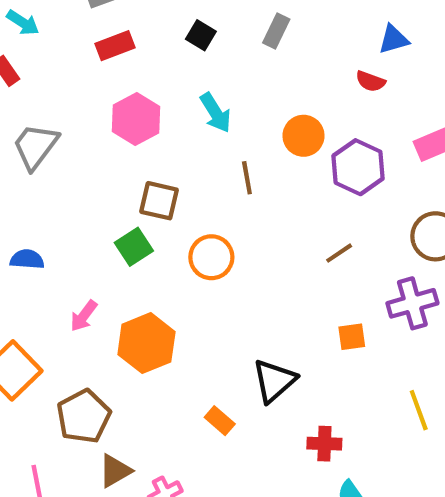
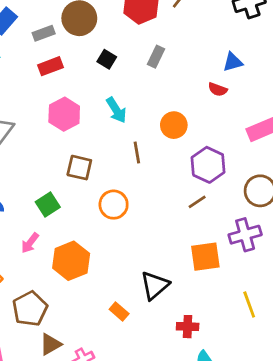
purple hexagon: (358, 167) -> (208, 165), moved
green square: (134, 247) -> (48, 205), moved
orange square: (352, 337) -> (205, 257), size x1.6

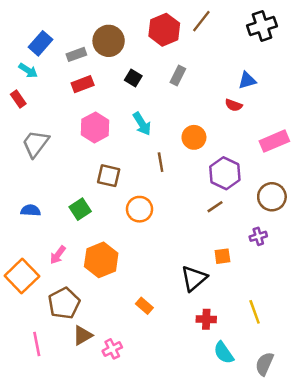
purple cross: (245, 235) -> (258, 236), size x0.6
pink arrow: (30, 243) -> (58, 255), moved
orange square: (205, 257) -> (222, 256), size x0.6
black triangle: (155, 285) -> (194, 278), moved
yellow line: (249, 305) -> (255, 312), moved

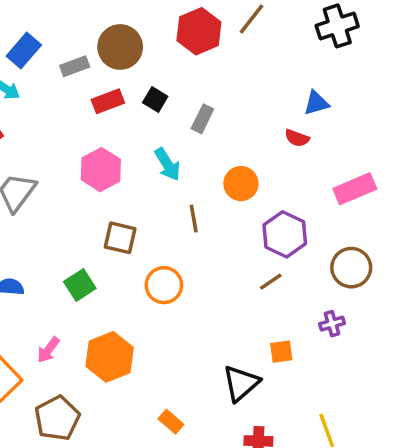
gray rectangle: (178, 75) -> (202, 119), moved
red rectangle: (83, 84) -> (108, 101), moved

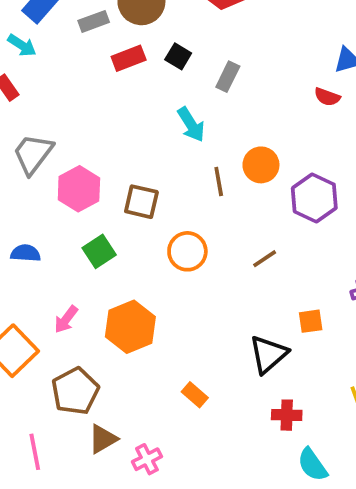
pink hexagon: (101, 170) -> (79, 189), moved
orange circle: (241, 184) -> (261, 165), moved
brown line: (271, 282) -> (265, 259), moved

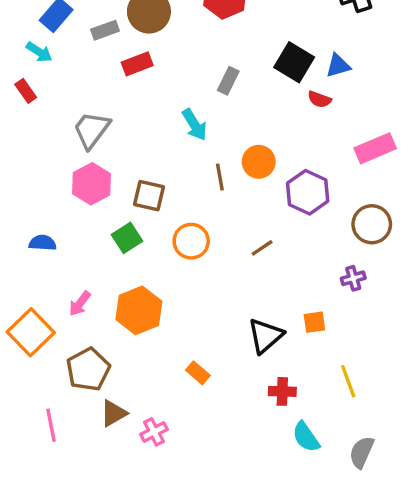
black square: (178, 56) -> (294, 62), moved, size x1.6
gray trapezoid: (33, 154) -> (92, 130), moved
green square: (99, 251) -> (127, 238), moved
orange square: (311, 321) -> (314, 322), moved

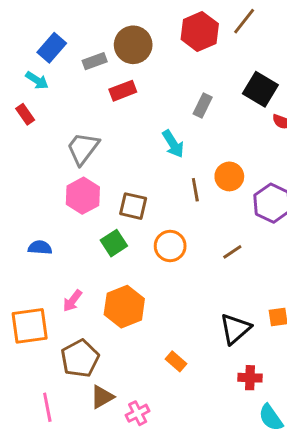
orange square: (31, 332) -> (30, 326), turned 36

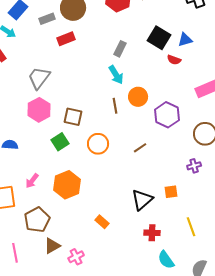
cyan arrow: (173, 144) -> (116, 75), moved

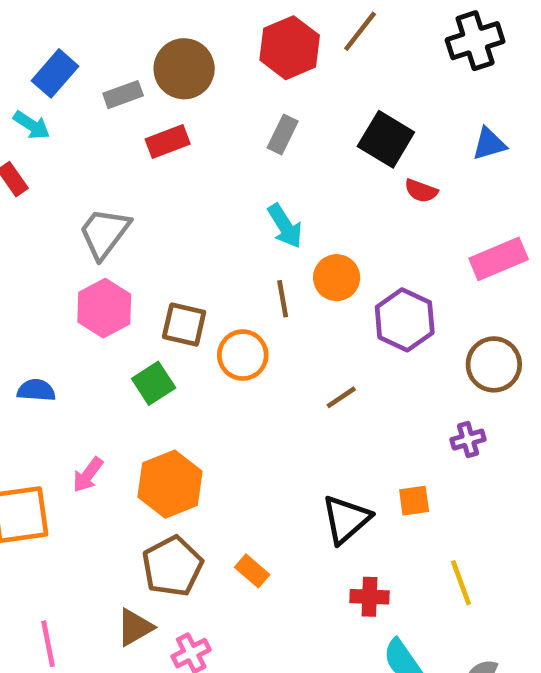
blue triangle: (185, 40) -> (489, 144), moved
gray rectangle: (120, 49) -> (283, 134), moved
orange circle: (98, 144) -> (243, 355), moved
brown pentagon: (37, 220) -> (172, 566), moved

